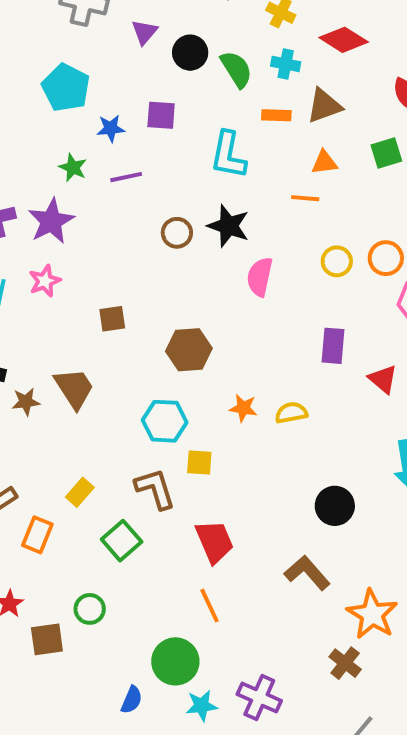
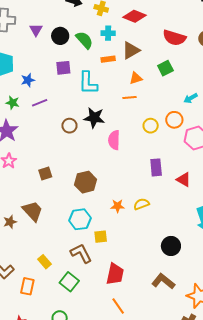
purple square: (161, 115) -> (63, 68), moved
yellow rectangle: (80, 492) -> (44, 262), turned -72
red trapezoid: (214, 542) -> (115, 274), turned 45

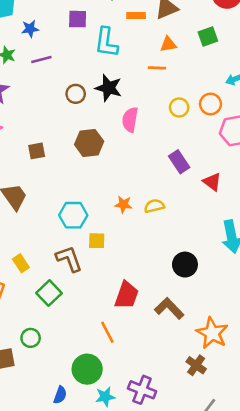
purple rectangle: (156, 167) -> (179, 162), turned -36
brown hexagon: (86, 182) -> (89, 143), moved
red trapezoid: (115, 274) -> (126, 295), moved

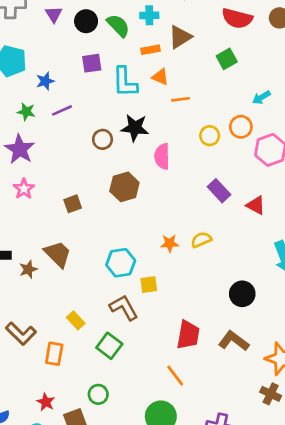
orange triangle: (168, 44) -> (160, 77), moved, turned 42

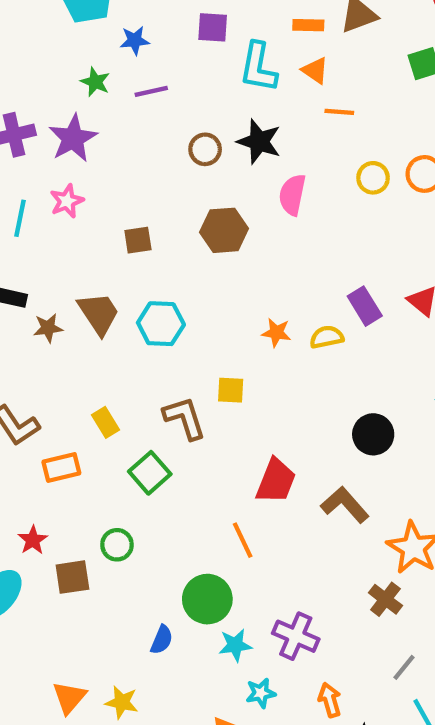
purple rectangle: (219, 191) -> (365, 306), moved
cyan hexagon: (121, 263) -> (161, 324), moved
orange rectangle: (54, 354) -> (61, 468), turned 55

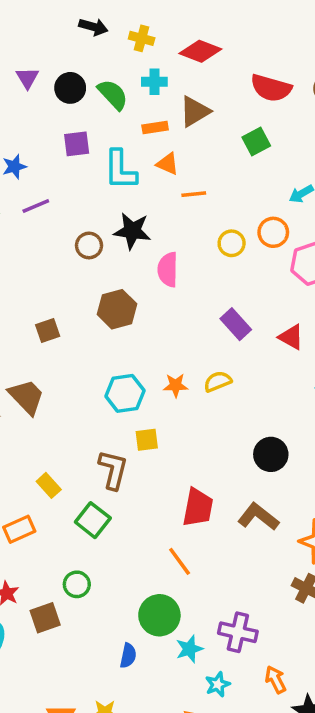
purple rectangle: (365, 306) -> (236, 324), moved
cyan hexagon: (161, 324) -> (125, 393), moved
brown L-shape: (185, 418) -> (113, 470), turned 42

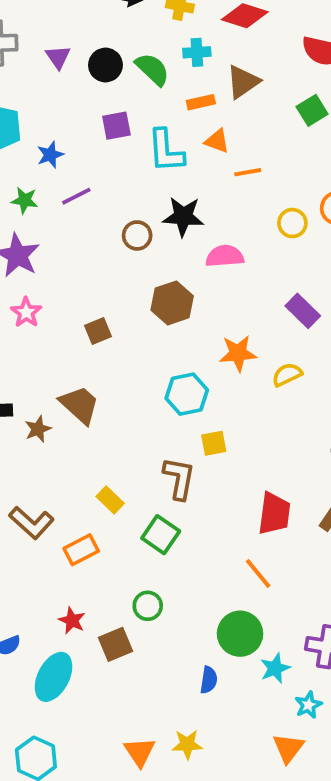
pink semicircle: (168, 270) -> (225, 256), turned 88
orange star: (176, 385) -> (238, 353), moved, size x1.4

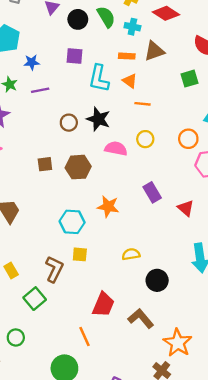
green semicircle: (152, 69) -> (106, 17), moved
yellow circle: (292, 223) -> (145, 139), moved
brown square: (98, 331) -> (45, 164), moved
yellow semicircle: (287, 375) -> (131, 254), moved

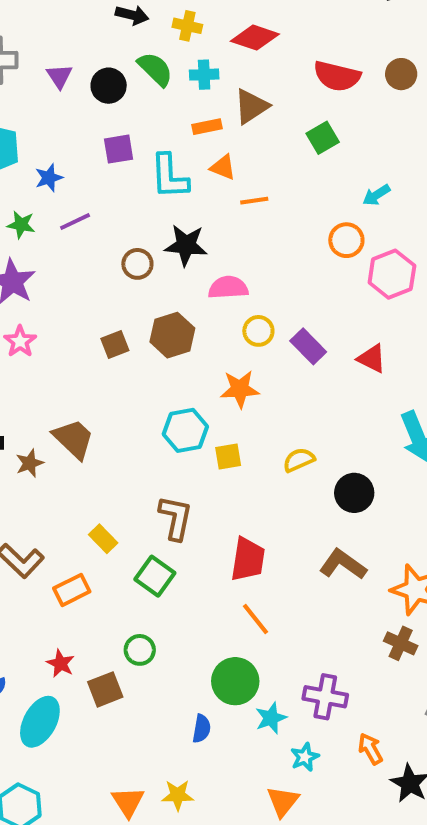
yellow circle: (145, 139) -> (258, 331), moved
yellow square: (80, 254) -> (228, 457), moved
red trapezoid: (103, 305) -> (248, 559), moved

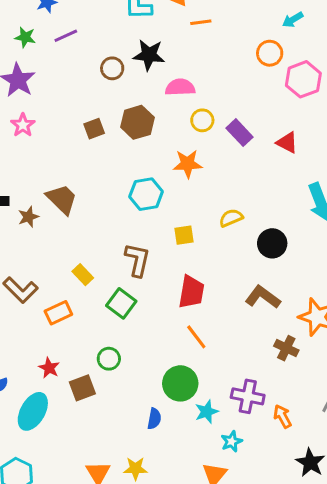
yellow square: (228, 457) -> (184, 235), moved
brown cross: (401, 643) -> (286, 348), moved
orange arrow: (370, 749) -> (283, 416), moved

